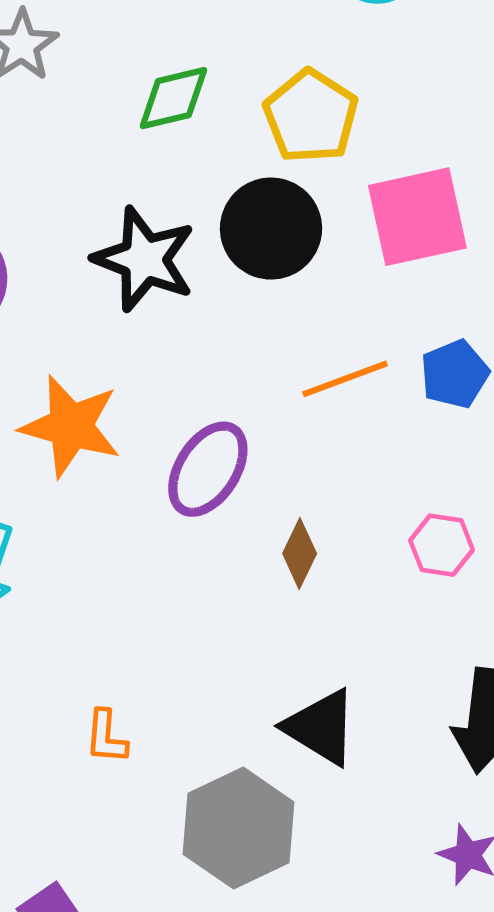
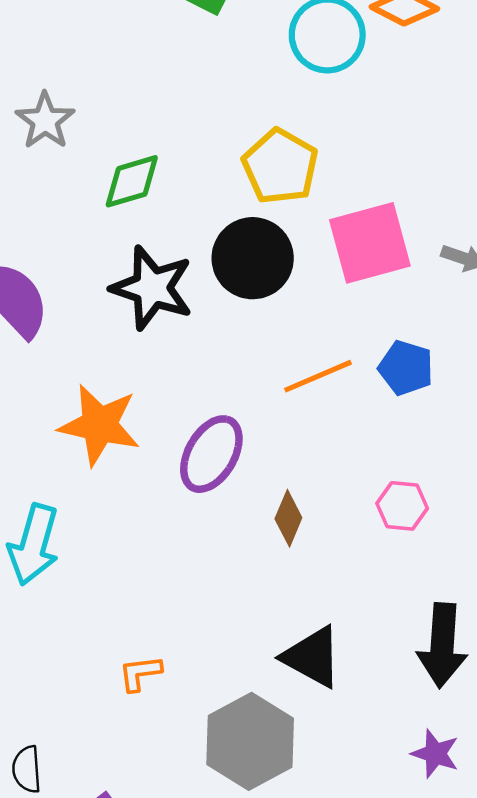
green diamond: (173, 98) -> (132, 181), moved
blue pentagon: (455, 374) -> (406, 368), turned -30
orange L-shape: (106, 737) -> (140, 673), turned 81

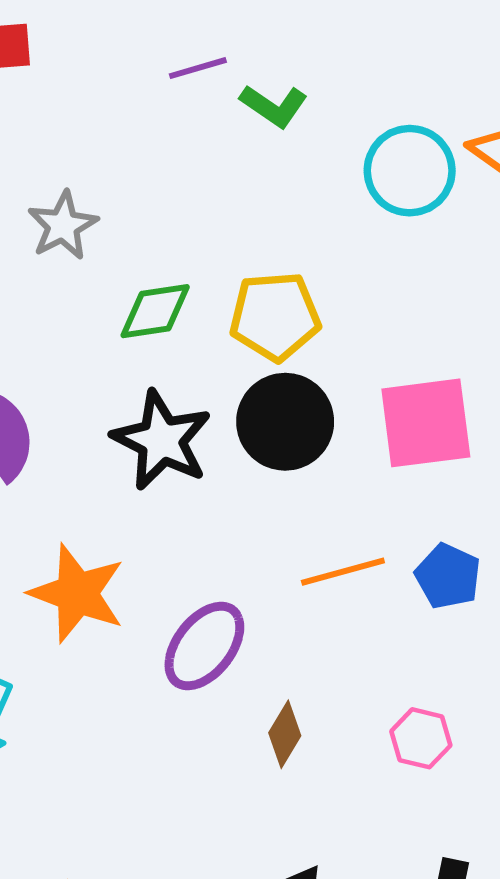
yellow pentagon: (280, 166) -> (275, 316), moved, turned 30

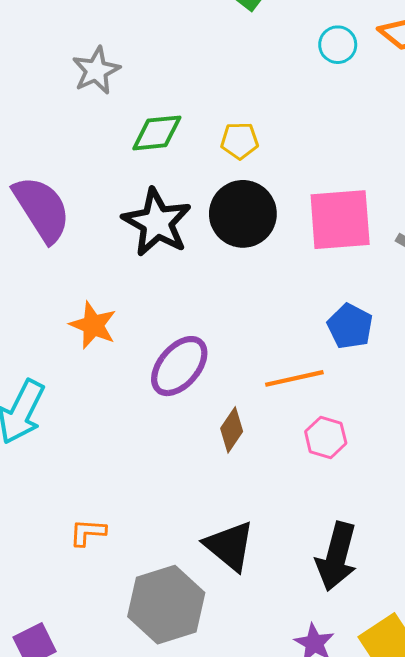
cyan circle: (410, 171) -> (338, 45), size x0.6
yellow pentagon: (275, 316) -> (240, 141), size x0.6
orange line: (343, 572) -> (294, 378), moved
orange star: (77, 593) -> (93, 325), size x0.7

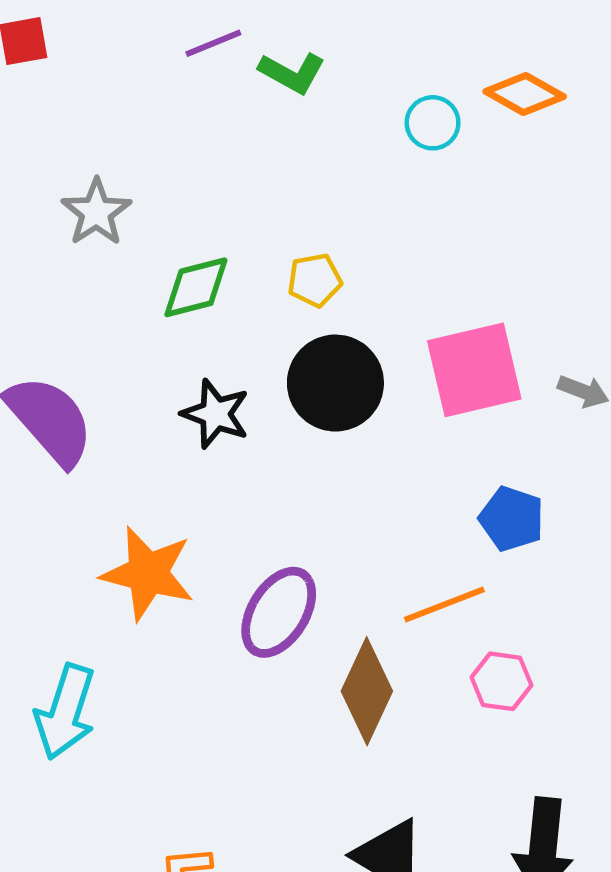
black star: (157, 222) -> (216, 414), size x0.7
orange star: (93, 325) -> (148, 573), size x1.4
brown diamond: (232, 430) -> (367, 691), size x1.6

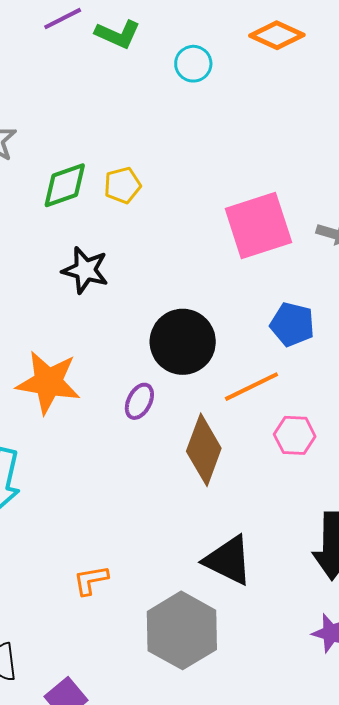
cyan circle: (433, 123) -> (193, 64), moved
yellow pentagon: (315, 280) -> (122, 185), moved
black circle: (335, 383) -> (183, 342), moved
purple ellipse: (279, 612) -> (139, 401), size x0.6

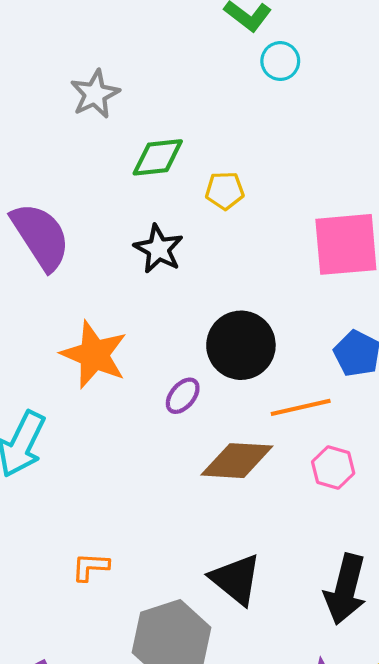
cyan circle: (193, 64) -> (280, 61), moved
yellow pentagon: (122, 185) -> (225, 191), moved
brown diamond: (204, 450) -> (237, 461), turned 60

